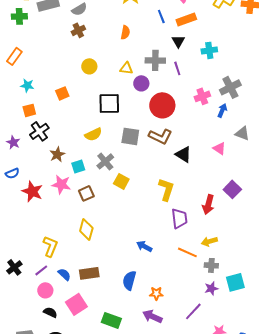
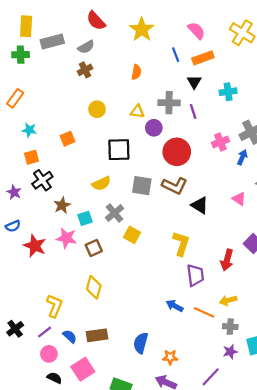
blue arrow: (144, 246) -> (175, 306), moved

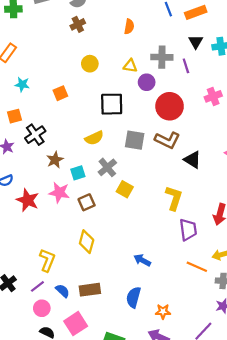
black triangle: (194, 82) -> (196, 42), moved
orange square: (31, 157) -> (14, 116), moved
blue arrow: (175, 306) -> (142, 260), moved

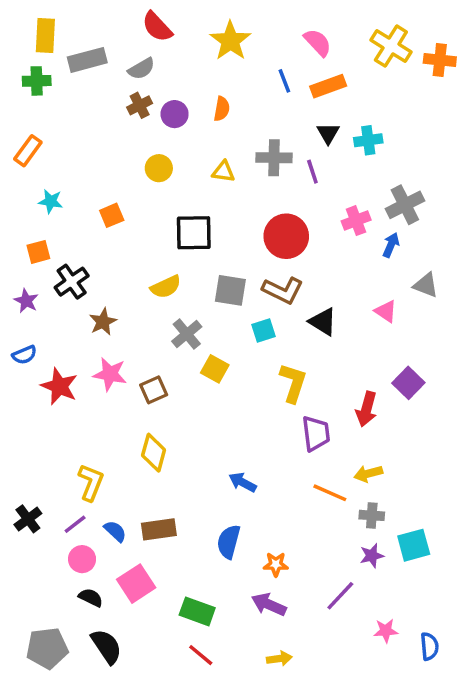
purple circle: (147, 82) -> (175, 114), moved
cyan square: (78, 173) -> (264, 330), moved

